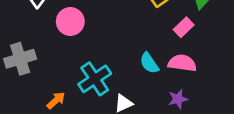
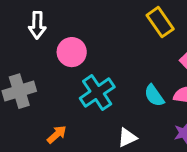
cyan cross: (95, 79) -> (97, 93), moved

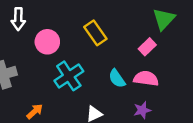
yellow rectangle: (160, 22) -> (95, 33), moved

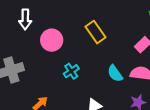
cyan cross: (69, 76) -> (71, 71), size x0.6

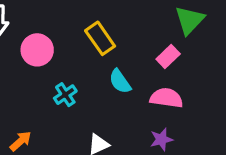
cyan semicircle: (115, 73) -> (120, 81), moved

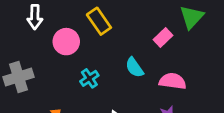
yellow rectangle: (100, 38) -> (99, 21), moved
pink rectangle: (168, 57) -> (163, 37), moved

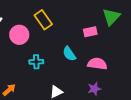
pink rectangle: (163, 37) -> (90, 32), turned 32
cyan cross: (89, 78) -> (36, 62), turned 32

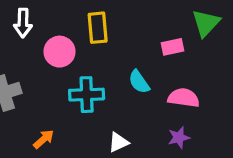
yellow rectangle: (43, 20) -> (98, 28), turned 30
cyan cross: (36, 62) -> (87, 95), size x1.5

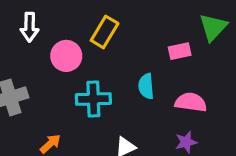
yellow rectangle: (98, 28) -> (105, 32), turned 36
cyan semicircle: (139, 82) -> (146, 86), turned 30

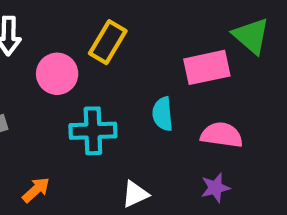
green triangle: (213, 27) -> (251, 36), turned -32
pink rectangle: (180, 51) -> (207, 67), size x1.5

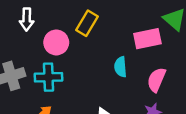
cyan cross: (93, 131) -> (49, 77), moved
pink semicircle: (222, 135) -> (156, 80), turned -75

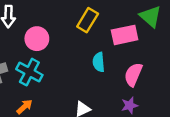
yellow rectangle: (87, 23) -> (88, 20), moved
cyan cross: (49, 77) -> (29, 72), turned 30

